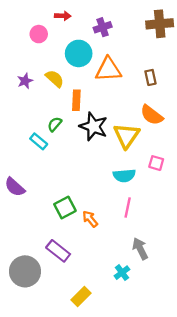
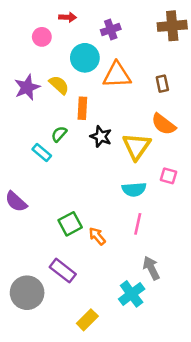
purple star: (25, 81) -> (27, 87), size x1.5
black star: (93, 127) -> (101, 137), size x0.7
cyan cross: (122, 273) -> (132, 294), size x1.5

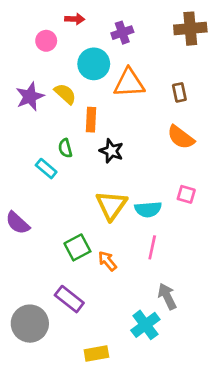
green semicircle: (59, 134) -> (65, 148), turned -56
yellow triangle: (137, 146) -> (111, 205), moved
yellow rectangle: (87, 320) -> (96, 353), turned 35

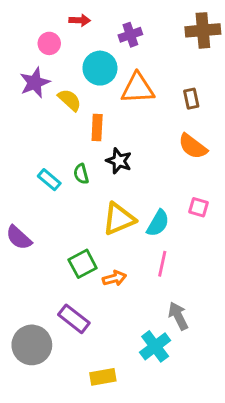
purple star: (30, 96) -> (35, 83), moved
green semicircle: (65, 148) -> (81, 174), moved
yellow triangle: (111, 205) -> (119, 219), turned 32
cyan semicircle: (148, 209) -> (158, 223), turned -55
orange arrow: (107, 261) -> (114, 278), turned 115

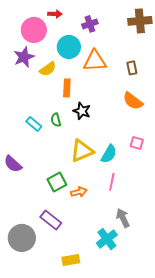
pink circle: (49, 43) -> (34, 30), size x1.6
yellow semicircle: (70, 100) -> (48, 69), turned 102

